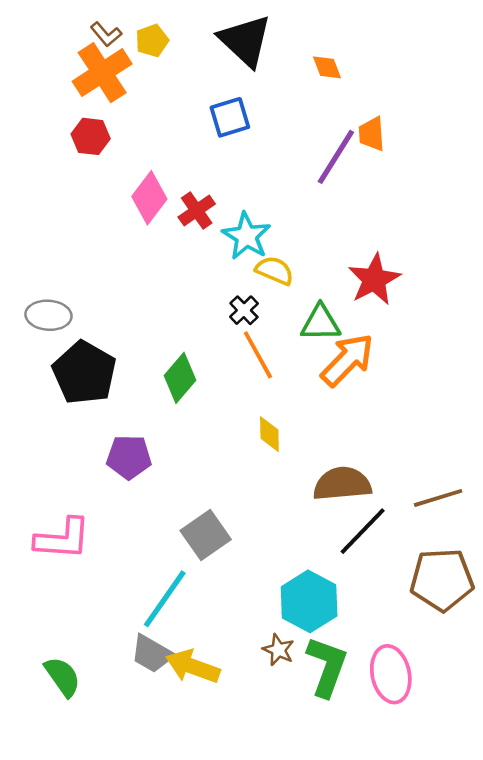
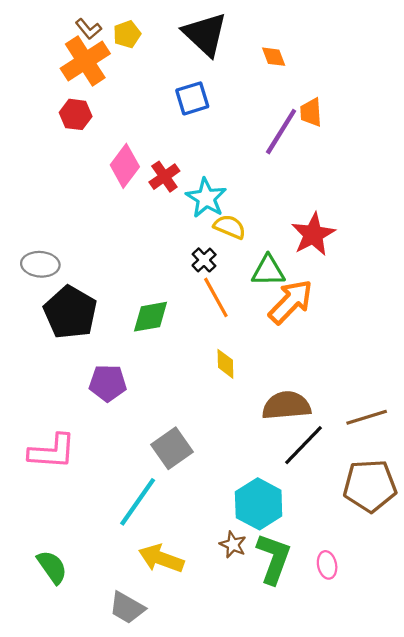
green diamond: (180, 378) -> (151, 317), turned 39
gray trapezoid: (152, 654) -> (127, 608), moved
pink ellipse: (391, 674) -> (327, 565), size x0.6

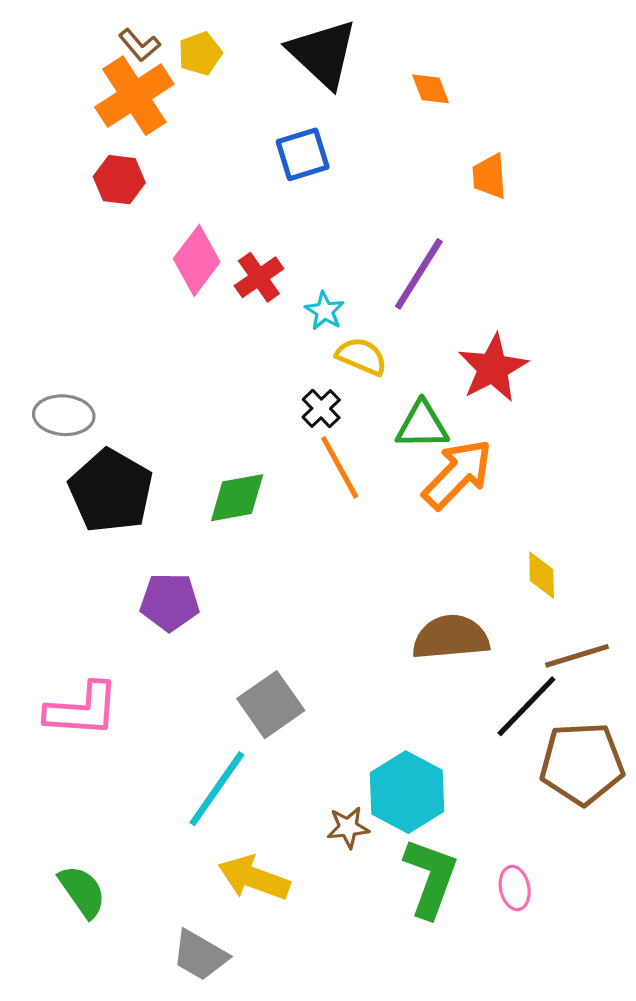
purple line: (281, 132) -> (419, 274), moved
cyan star: (206, 198) -> (325, 311), size x0.6
yellow diamond: (225, 364) -> (542, 575), moved
black line: (304, 445) -> (526, 706), moved
brown star: (233, 545) -> (348, 827), moved, turned -30

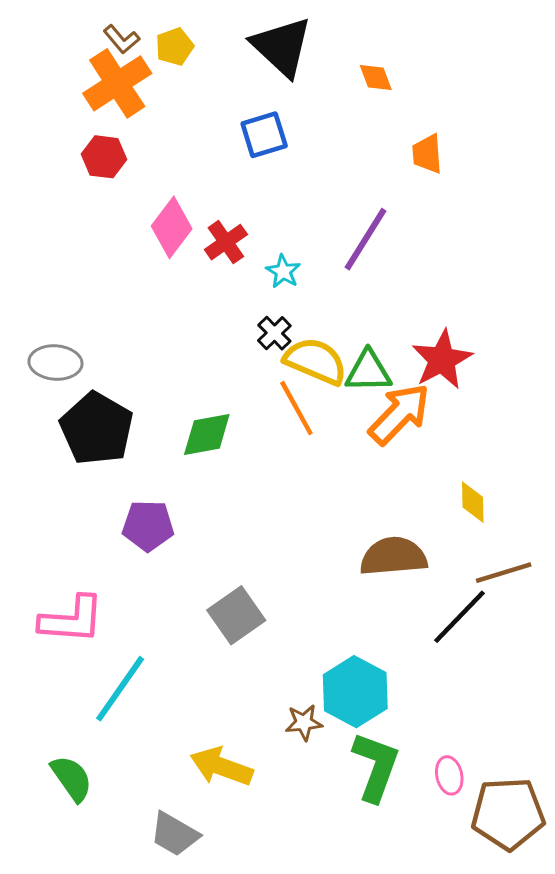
yellow semicircle: (362, 356) -> (316, 361), moved, size x1.4
red star: (493, 368) -> (442, 360), moved
black cross: (321, 408) -> (274, 333), moved
brown pentagon: (582, 763) -> (508, 814), moved
cyan line: (217, 789) -> (120, 689), moved

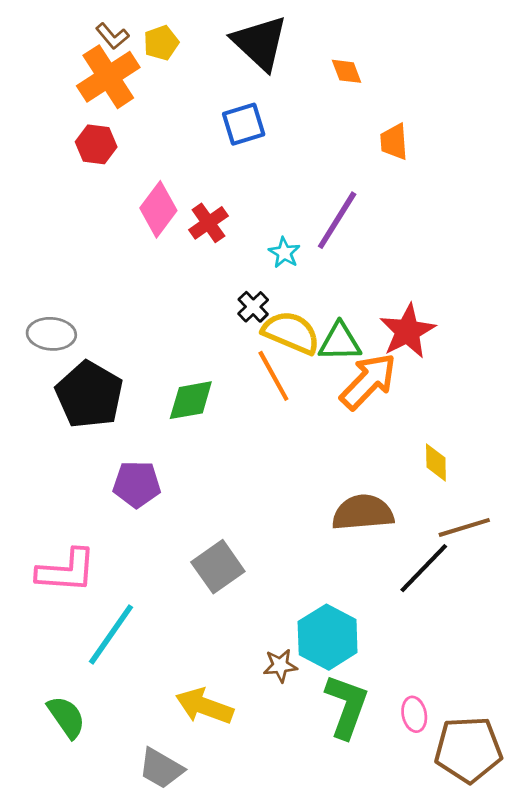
cyan star: (283, 271) -> (284, 253), moved

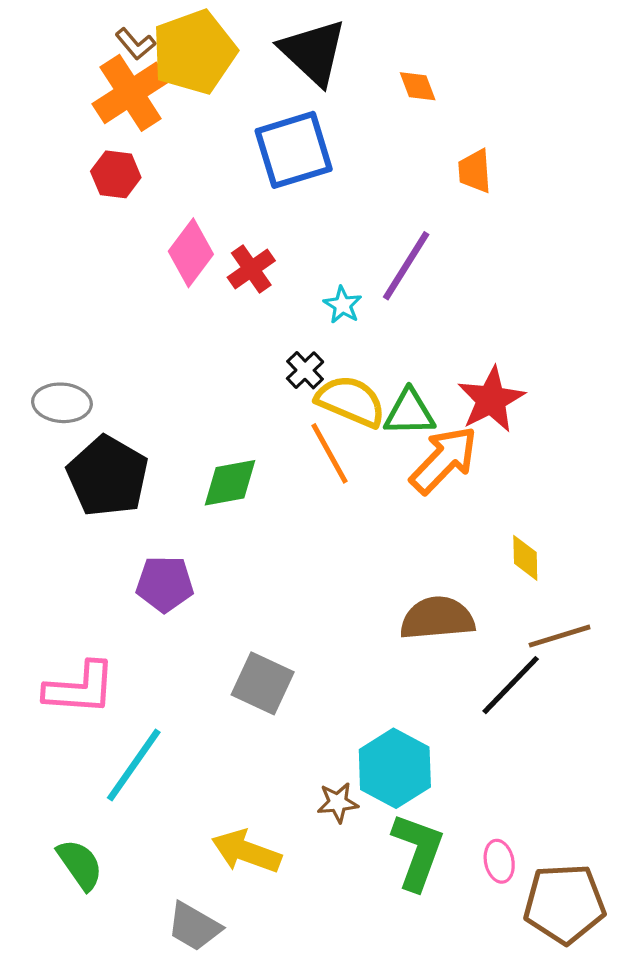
yellow pentagon: (161, 43) -> (194, 52), size x2.0
blue square: (244, 124) -> (294, 150), size x1.5
gray square: (218, 567) -> (263, 683), turned -30

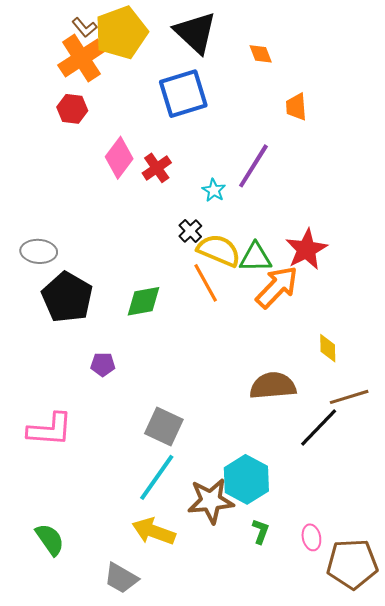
purple pentagon: (165, 584) -> (103, 364), size x0.7
cyan line: (134, 765) -> (157, 477), moved
brown star: (338, 803) -> (211, 501), size x1.8
green L-shape: (418, 851) -> (261, 531), size x0.5

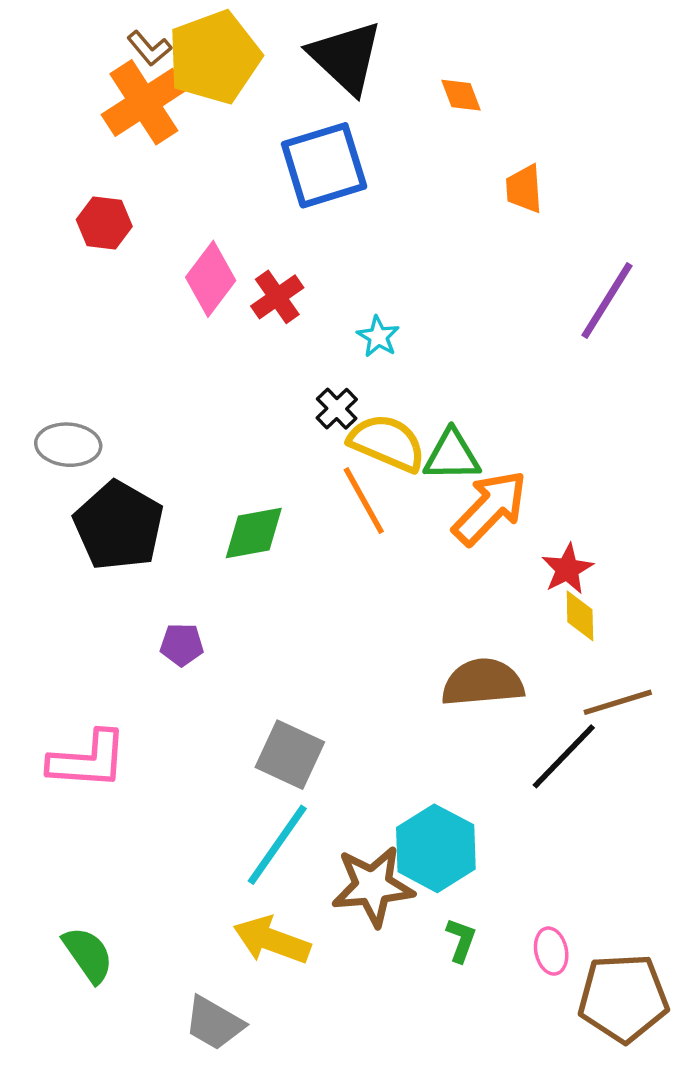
red hexagon: (72, 109) -> (104, 223), moved
purple line: (253, 166) -> (607, 300), moved
red star: (306, 249) -> (567, 569), moved, size x0.7

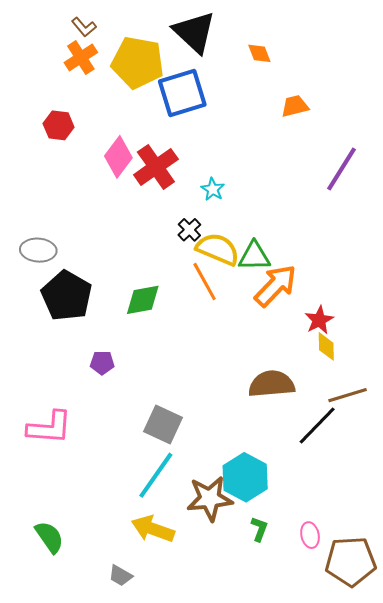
yellow pentagon: (214, 57) -> (138, 63), moved, turned 30
orange cross: (144, 102) -> (81, 57), size x0.7
orange trapezoid: (524, 189) -> (295, 106), turned 80
red cross: (277, 297) -> (156, 167), size x1.5
gray trapezoid: (214, 1023) -> (120, 576), size x0.7

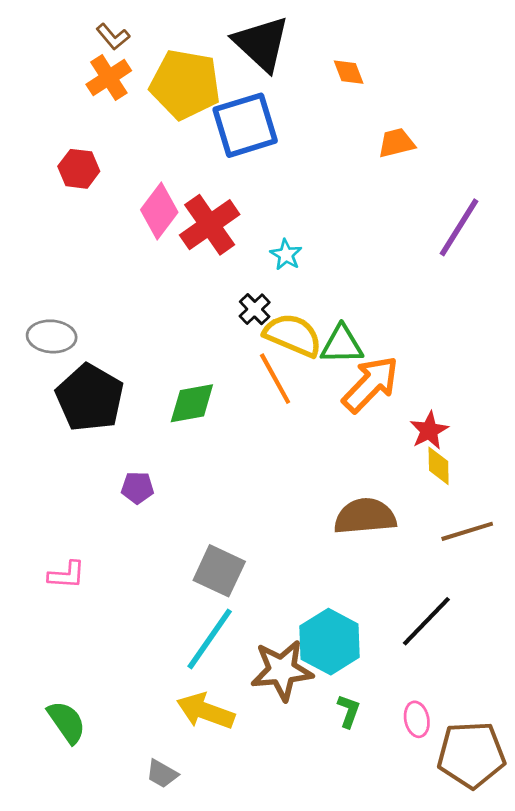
black line: (317, 426) -> (426, 621), moved
pink L-shape: (49, 428) -> (67, 575), size x0.6

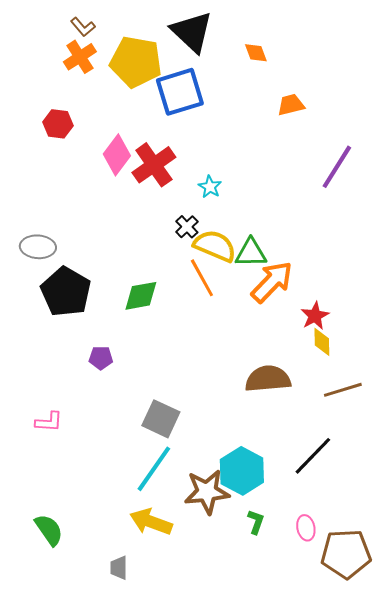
gray trapezoid: (162, 774) -> (119, 568), turned 60

